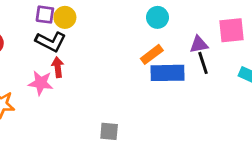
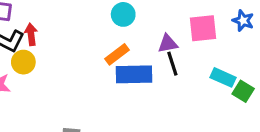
yellow circle: (65, 17) -> (23, 62), moved
red arrow: (58, 67) -> (31, 34), moved

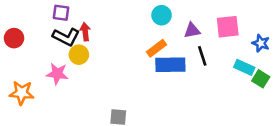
blue star: (243, 21) -> (261, 43), moved
purple triangle: (168, 44) -> (192, 30), moved

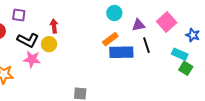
purple square: (61, 13) -> (19, 15), moved
pink square: (228, 27) -> (167, 22), turned -36
black L-shape: (66, 37) -> (28, 40), moved
green square: (261, 79) -> (186, 68), moved

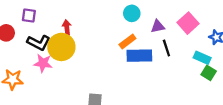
yellow circle: (49, 44) -> (61, 47), size x1.6

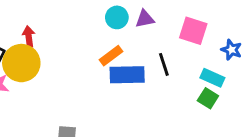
pink square: (188, 23) -> (193, 31), turned -30
purple triangle: (158, 26) -> (145, 19), moved
green square: (209, 73) -> (208, 98), moved

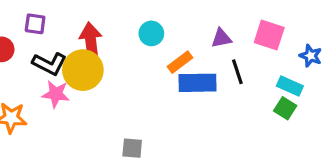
cyan circle: (117, 17) -> (151, 33), moved
purple triangle: (145, 19) -> (221, 38), moved
red arrow: (29, 37) -> (91, 41), size x1.6

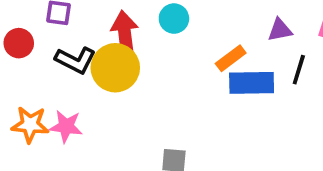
cyan circle: (151, 33) -> (174, 19), moved
black line: (237, 72) -> (299, 70), turned 35
pink star: (56, 94) -> (66, 126), moved

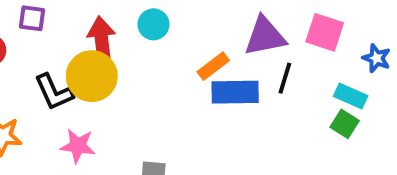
purple triangle: (280, 30) -> (265, 36), size x1.6
black L-shape: (76, 60) -> (54, 92), moved, turned 39
pink star: (66, 126) -> (78, 146), moved

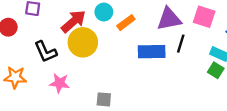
red arrow: (102, 40) -> (74, 21), turned 56
orange rectangle: (213, 66) -> (126, 23), moved
yellow circle: (92, 76) -> (83, 42), moved

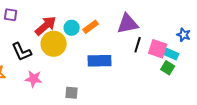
cyan circle: (104, 12) -> (72, 28), moved
pink square: (204, 17) -> (158, 49), moved
blue rectangle: (152, 52) -> (100, 61), moved

